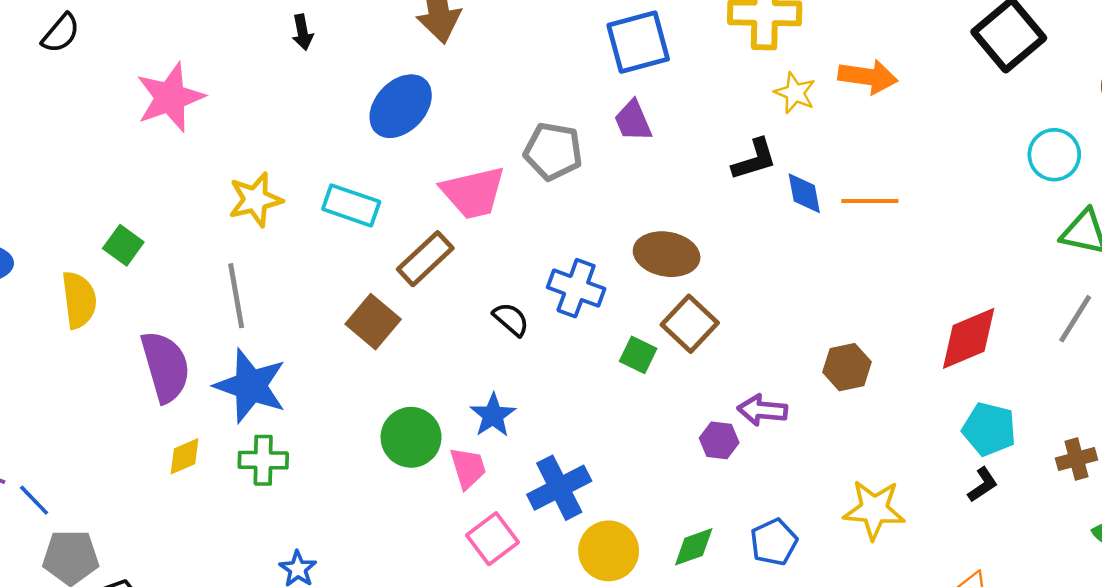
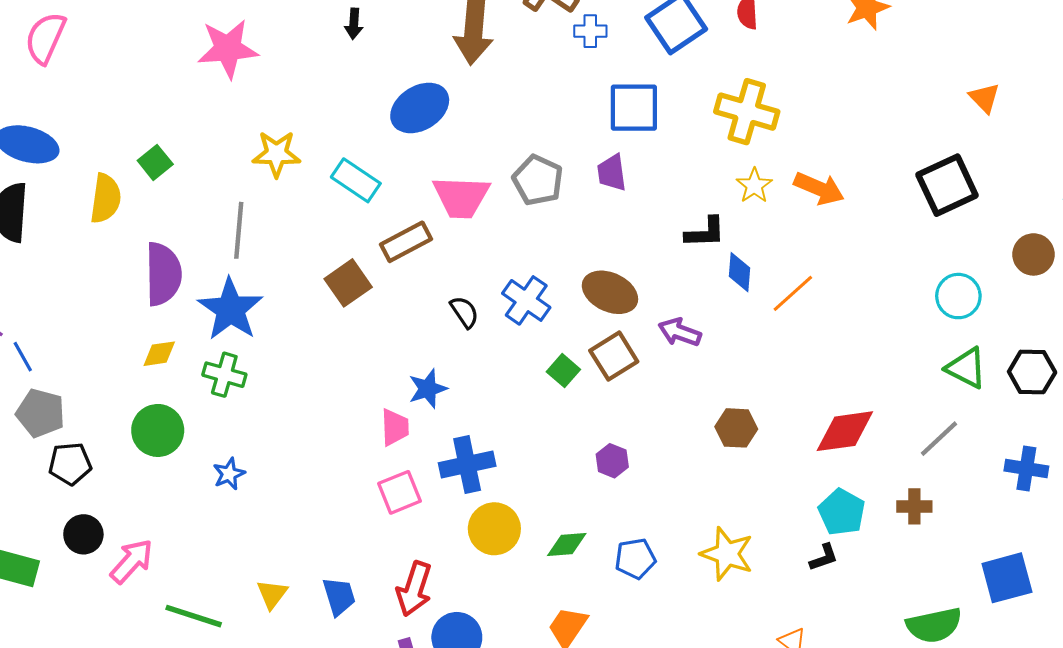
orange line: (870, 201) -> (793, 293), turned -57
purple arrow: (762, 410) -> (680, 332), moved
green circle: (411, 437) -> (158, 430), moved
brown cross: (1077, 459) -> (914, 506), moved

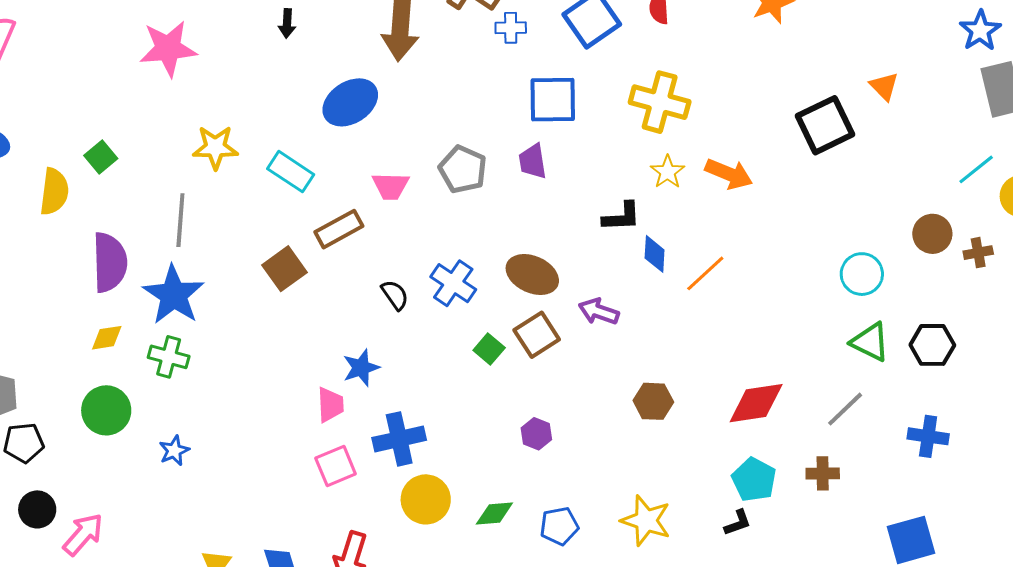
black square: (947, 185) -> (825, 125), moved
pink trapezoid: (461, 197) -> (391, 186), size x0.7

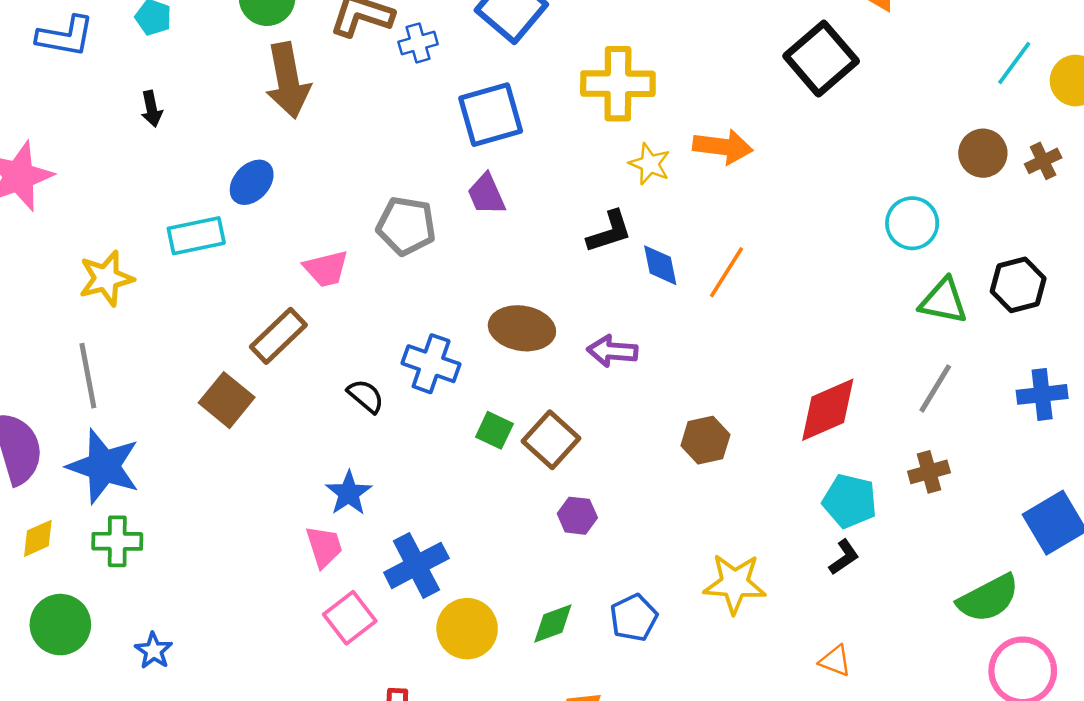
blue ellipse: (350, 102) -> (252, 182), size x0.7
cyan rectangle: (291, 172) -> (196, 236), moved, turned -30
brown square: (537, 335) -> (551, 440), moved

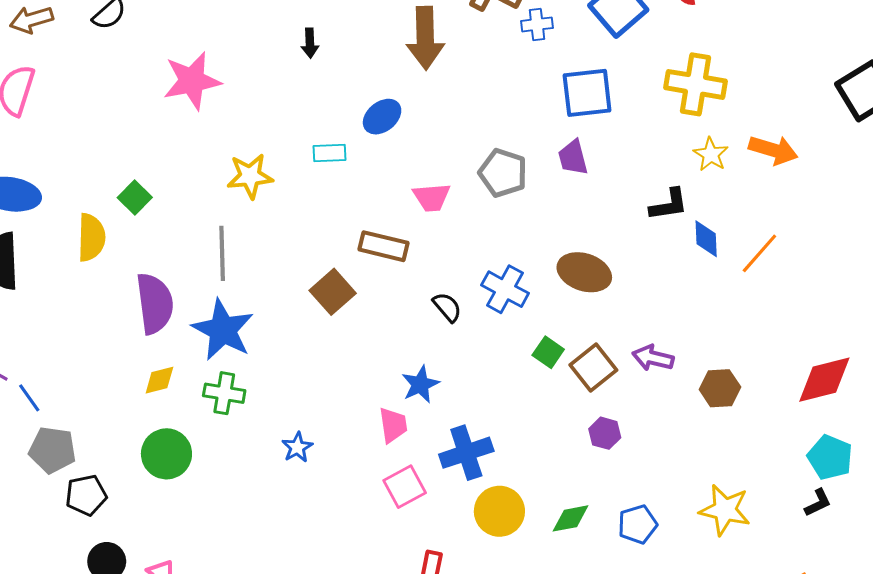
cyan rectangle: (196, 236) -> (329, 153), size x0.7
brown rectangle: (278, 336) -> (384, 246), turned 48
purple arrow: (612, 351) -> (653, 358), moved
blue star: (154, 651) -> (297, 447), moved

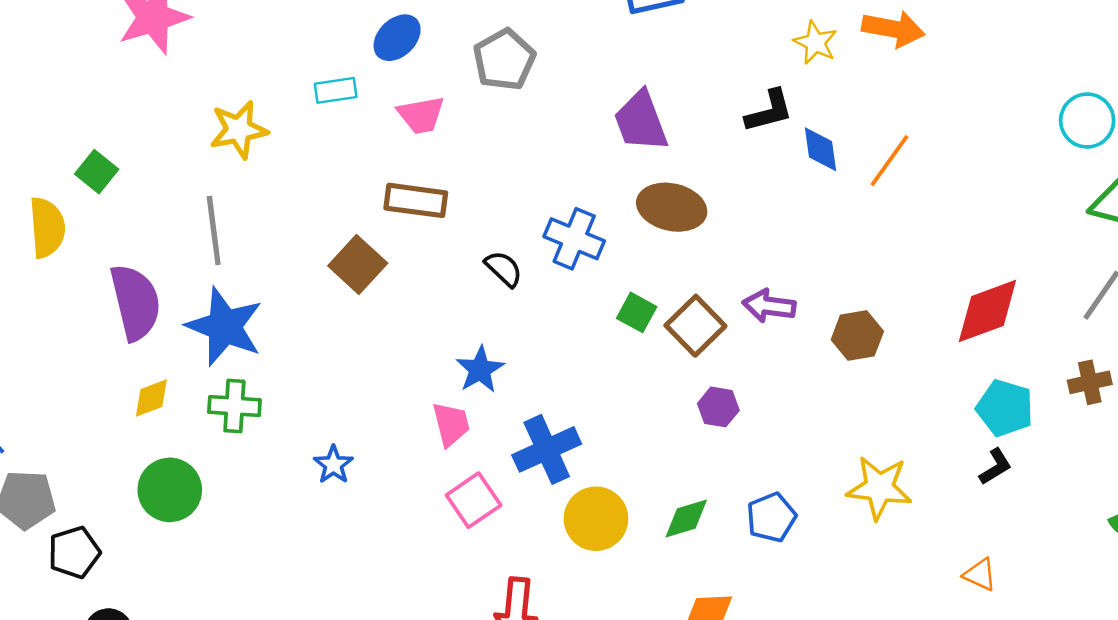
purple trapezoid: (573, 158) -> (641, 121), moved, size x1.4
gray pentagon: (503, 173) -> (504, 60), moved, turned 30
pink trapezoid: (432, 197) -> (421, 115), moved

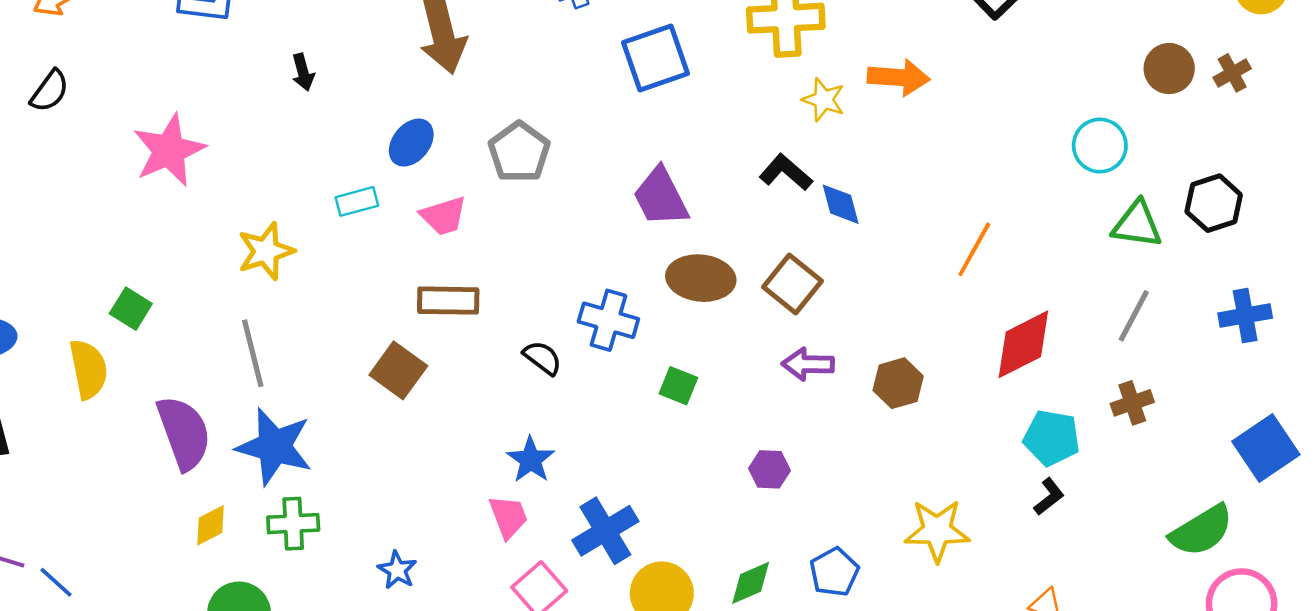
black L-shape: (769, 111) -> (786, 172), turned -118
orange line: (890, 161) -> (974, 249), moved
brown square: (695, 326) -> (793, 284), moved

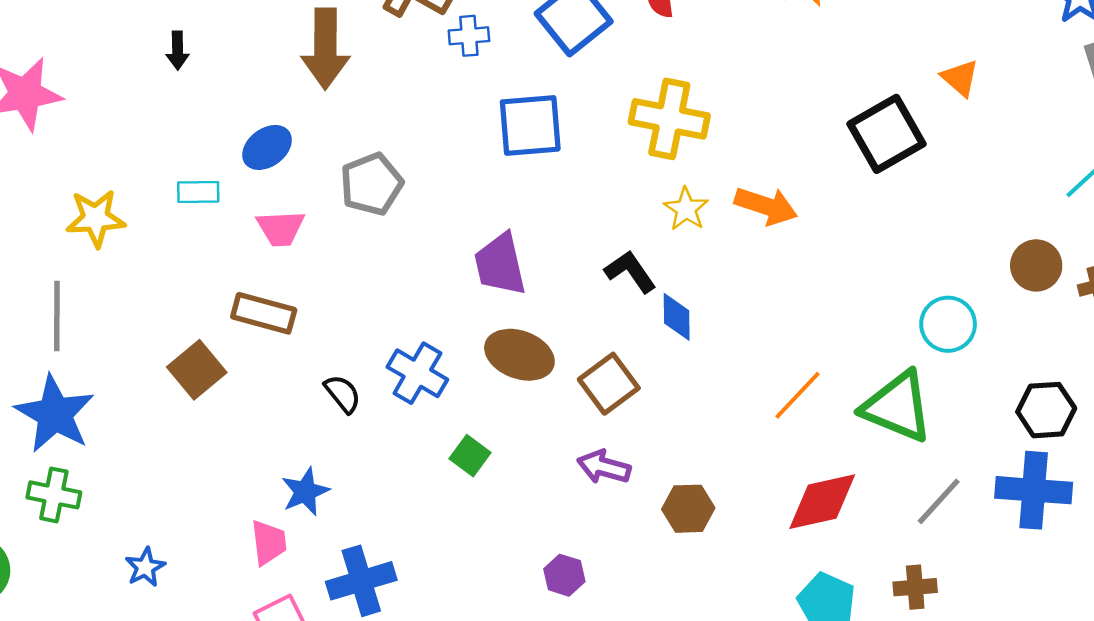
green triangle: (1137, 224) -> (897, 407), moved, size x1.4
blue cross: (1245, 316) -> (1034, 490), moved, size x1.4
purple hexagon: (770, 469) -> (564, 575), moved

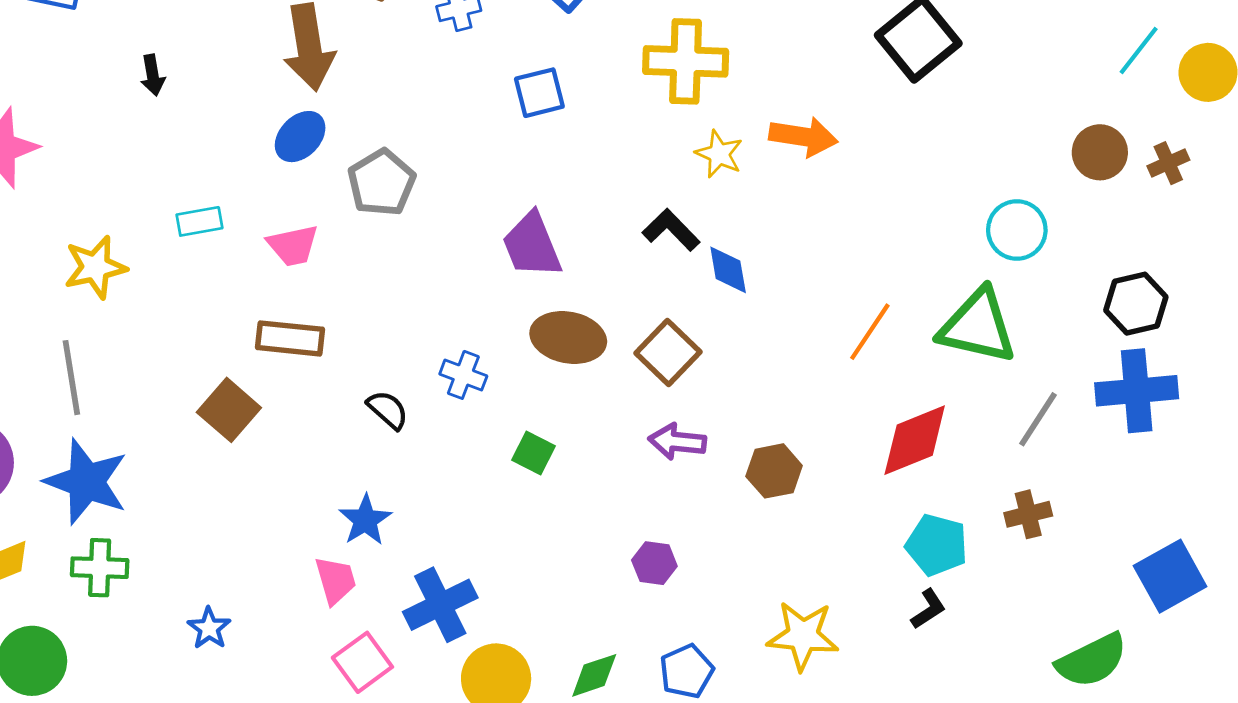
blue square: (530, 125) -> (539, 93), size x0.7
blue ellipse: (267, 147) -> (300, 137), moved
blue cross: (417, 373) -> (463, 375), size x0.7

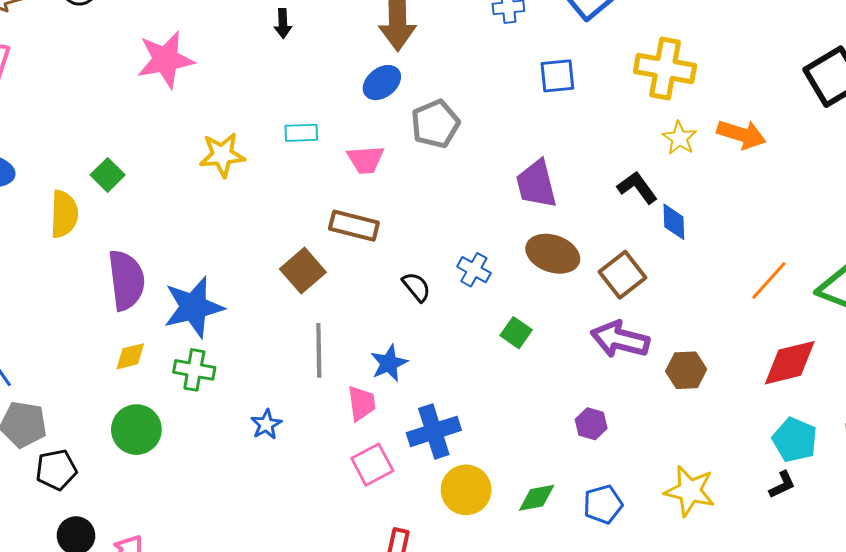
gray line: (71, 378) -> (319, 350), moved
purple arrow: (677, 442) -> (620, 339), size x1.4
blue star: (86, 482) -> (194, 307), turned 30

